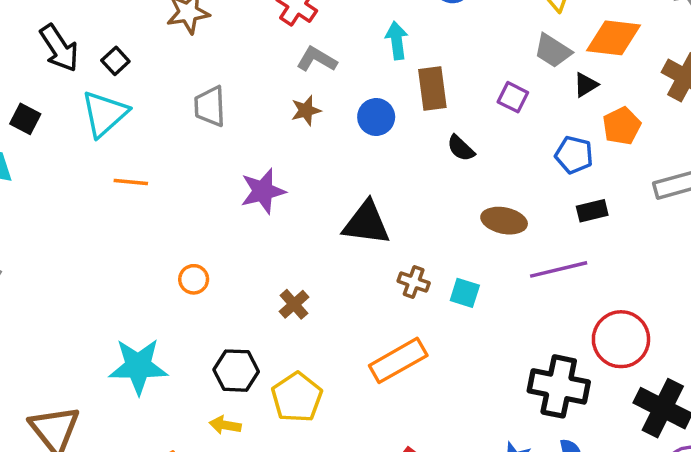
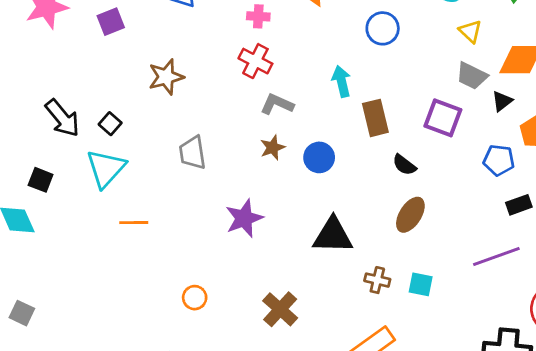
purple square: (513, 97) -> (443, 118), size x1.5
blue circle: (376, 117) -> (319, 157), moved
brown ellipse: (504, 221) -> (410, 215), moved, turned -63
brown cross: (294, 304) -> (280, 309), size x1.4

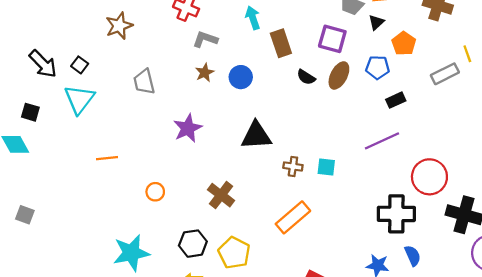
brown ellipse: (410, 215) -> (339, 75), moved
orange line: (134, 223) -> (107, 158), moved

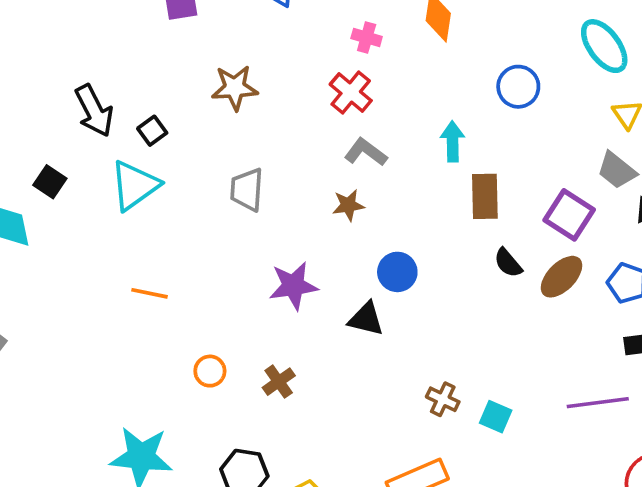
blue circle: (241, 77) -> (397, 272), moved
black triangle: (256, 136) -> (366, 319), moved, size x0.7
brown cross: (221, 195) -> (279, 382), moved, size x0.7

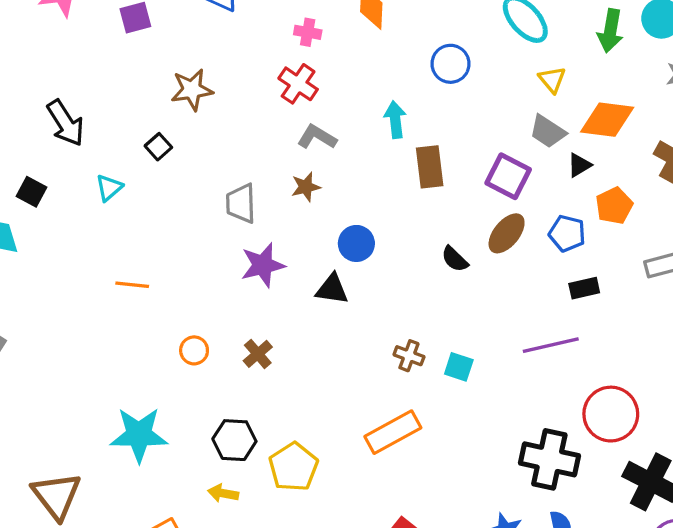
black square: (152, 131) -> (158, 147), moved
cyan triangle: (135, 185) -> (109, 188), size x0.6
gray trapezoid: (247, 190) -> (241, 203), moved
black semicircle: (508, 263) -> (455, 259), moved

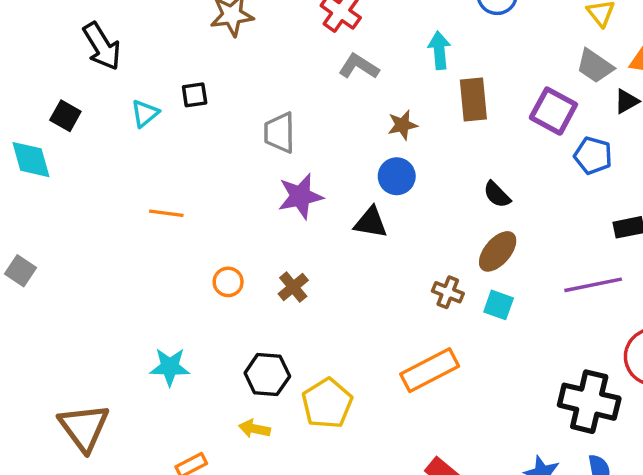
black square: (158, 147) -> (195, 95), moved, turned 32
brown star: (306, 187) -> (402, 125), moved
brown ellipse: (507, 233) -> (498, 251), moved
blue pentagon: (567, 233) -> (593, 156), moved
cyan star: (139, 435) -> (170, 367), size x0.7

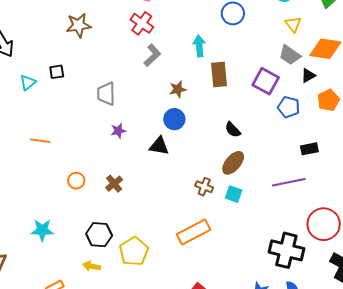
gray L-shape: (359, 66) -> (152, 55), turned 105
purple star: (300, 196) -> (118, 131), size x0.6

